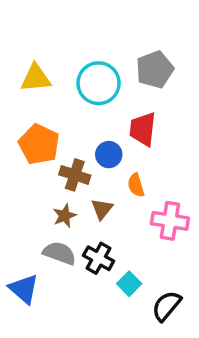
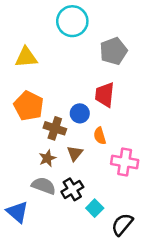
cyan circle: (99, 83) -> (72, 21), moved
black cross: (99, 258) -> (72, 189), turned 30

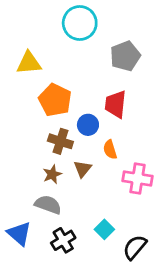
orange pentagon: (29, 106) -> (55, 100), moved
black cross: (72, 189) -> (63, 240), moved

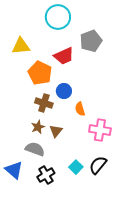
red trapezoid: (115, 104) -> (64, 56), moved, turned -120
brown triangle: (82, 169) -> (56, 131), moved
black semicircle: (135, 247) -> (98, 165), moved

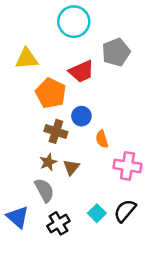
gray semicircle: (35, 149) -> (44, 190), turned 42

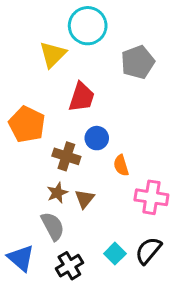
yellow triangle: (27, 59) -> (53, 55), moved, turned -40
red trapezoid: (81, 71) -> (82, 97), moved, turned -48
orange pentagon: (51, 93) -> (27, 124), moved

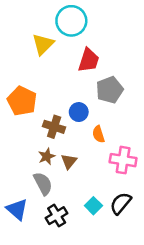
gray pentagon: (138, 62) -> (110, 90), moved
red trapezoid: (82, 97) -> (89, 60), moved

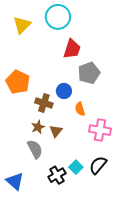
yellow triangle: (43, 44) -> (22, 25), moved
blue triangle: (17, 209) -> (15, 181), moved
black cross: (57, 216) -> (57, 175), moved

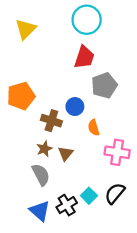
cyan circle: (58, 17) -> (87, 20), moved
orange pentagon: (18, 82) -> (21, 96), turned 30
blue triangle: (15, 181) -> (40, 211), moved

